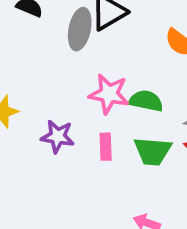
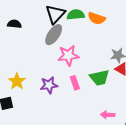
gray ellipse: (80, 29) -> (54, 35), moved, turned 40
green semicircle: (146, 101) -> (76, 15), moved

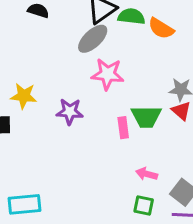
yellow star: (17, 81) -> (24, 96), turned 30
pink rectangle: (75, 83) -> (123, 128), moved

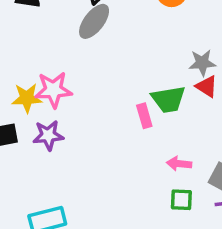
pink star: (108, 74) -> (53, 90), moved
purple star: (70, 112) -> (48, 135), moved

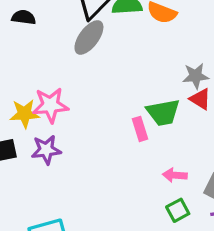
green square: (181, 200) -> (178, 210), turned -30

